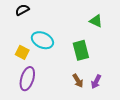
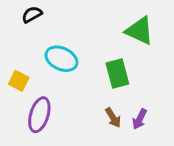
green triangle: (96, 21) -> (140, 31), size x1.5
yellow square: (22, 52) -> (19, 81), moved

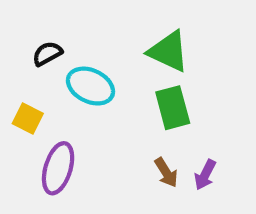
black semicircle: (32, 15) -> (47, 54), moved
green triangle: (140, 31) -> (168, 51), moved

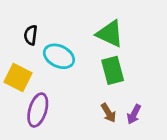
black semicircle: (47, 54) -> (31, 35), turned -54
yellow square: (28, 118) -> (18, 78), size x1.4

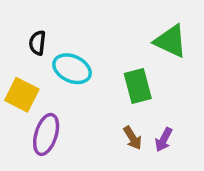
green triangle: (110, 34) -> (171, 41), moved

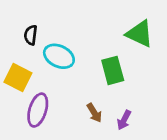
brown arrow: (133, 138) -> (94, 113), moved
purple arrow: (164, 140) -> (124, 120), moved

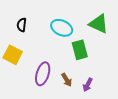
cyan ellipse: (59, 56) -> (62, 28), moved
purple ellipse: (38, 110) -> (43, 74), moved

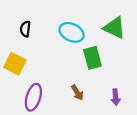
purple ellipse: (43, 74) -> (33, 97), moved
purple arrow: (88, 85) -> (116, 97), moved, turned -32

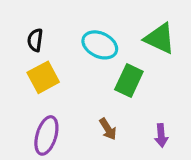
green rectangle: (92, 58) -> (129, 81), turned 40
yellow square: (15, 64) -> (43, 77), moved, turned 35

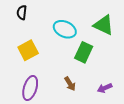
black semicircle: (35, 40) -> (22, 12), moved
purple arrow: (161, 135) -> (105, 88), turned 72

